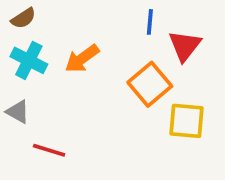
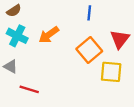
red triangle: (185, 46) -> (120, 39), moved

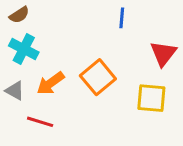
orange arrow: (49, 35) -> (50, 83), moved
orange square: (89, 50) -> (98, 77), moved

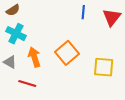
red triangle: (163, 53) -> (112, 17), moved
orange arrow: (50, 83) -> (34, 57), turned 108

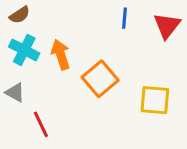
orange arrow: (34, 57) -> (61, 55), moved
red line: (27, 83) -> (41, 124), turned 48

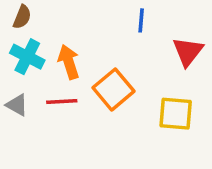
brown semicircle: (20, 15) -> (22, 17), turned -35
red triangle: (167, 26) -> (188, 51), moved
red line: (41, 124) -> (62, 101), moved, turned -68

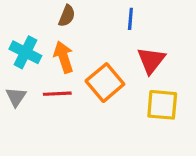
brown semicircle: (22, 17) -> (67, 16), moved
red triangle: (188, 51) -> (151, 60), moved
gray triangle: (17, 105) -> (16, 97), turned 35

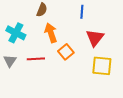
orange arrow: (64, 57) -> (51, 33), moved
orange square: (105, 83) -> (66, 52), size x0.7

